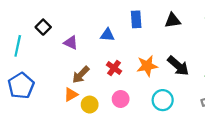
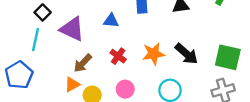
purple triangle: (71, 43) -> (72, 29), size x1.6
cyan line: (18, 46) -> (36, 40), moved

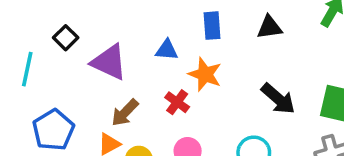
cyan line: (36, 40) -> (27, 69), moved
orange star: (153, 54) -> (205, 74), moved, turned 30
blue pentagon: (19, 75) -> (53, 130), moved

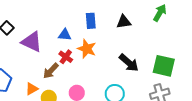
red cross: (177, 102) -> (66, 57), moved
brown arrow: (125, 113) -> (51, 71), moved

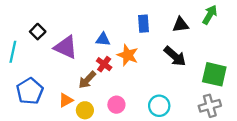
blue rectangle: (91, 21) -> (143, 24), moved
black triangle: (124, 22) -> (181, 25), moved
black arrow: (129, 63) -> (175, 56), moved

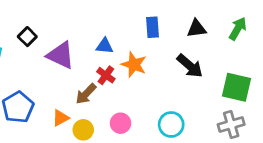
green arrow: (210, 15) -> (238, 29), moved

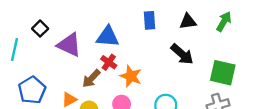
blue triangle: (105, 46) -> (108, 37), size x1.5
orange star: (134, 65) -> (131, 76), moved

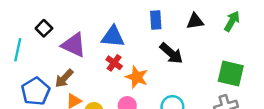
black arrow: (182, 54) -> (171, 53), moved
brown arrow: (91, 79) -> (64, 78), moved

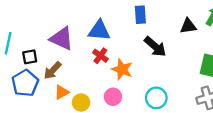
black triangle: (195, 21) -> (188, 26), moved
black square: (44, 28) -> (30, 57), moved, turned 35

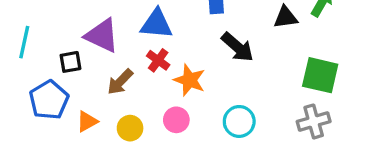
black square: (30, 57) -> (70, 62), moved
brown arrow: (53, 71) -> (120, 82), moved
orange triangle: (62, 92) -> (87, 121), moved

